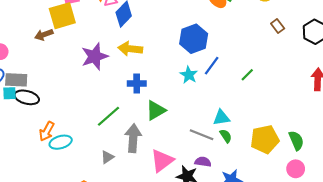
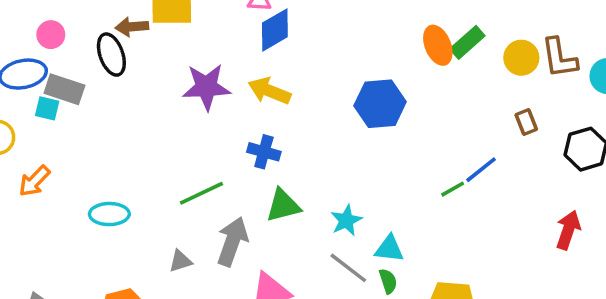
blue line: (212, 66) -> (481, 170), moved
cyan star: (189, 75) -> (346, 220), moved
black ellipse: (27, 97) -> (111, 55), moved, turned 40
orange arrow: (47, 131) -> (34, 181), moved

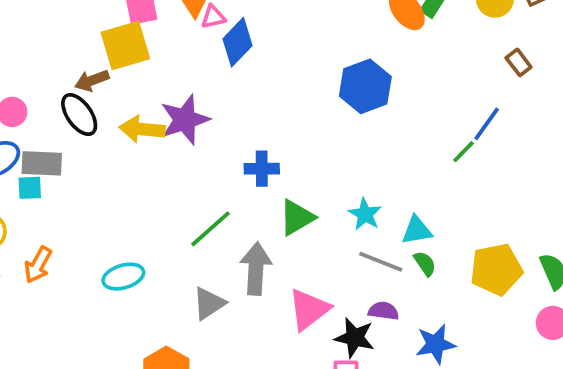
yellow arrow: (269, 91) -> (142, 129), moved
gray triangle: (180, 261) -> (209, 303), size x1.4

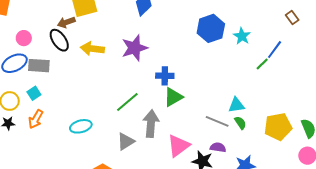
purple star: (185, 120) -> (135, 48), moved
blue cross: (262, 169) -> (165, 76), moved
cyan square: (30, 188) -> (34, 93), moved, turned -32
cyan star: (365, 214) -> (242, 36), moved

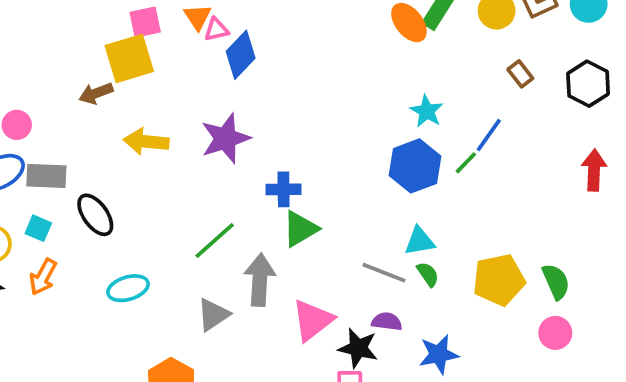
blue hexagon: (211, 28) -> (415, 166), moved
black ellipse: (59, 40) -> (95, 215), moved
cyan square: (34, 93) -> (38, 228), turned -32

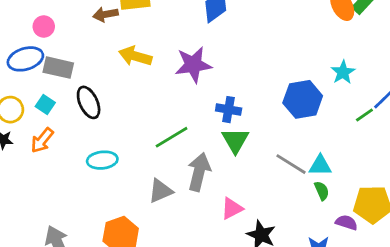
blue hexagon: (415, 166) -> (303, 99), moved
green triangle: (300, 229) -> (235, 140), turned -40
gray line: (384, 273) -> (291, 164), moved
pink triangle: (313, 320) -> (232, 208), size x0.7
purple semicircle: (387, 322) -> (347, 223), moved

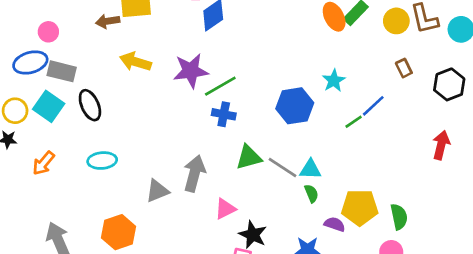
cyan square: (45, 104) -> (49, 106), size x1.6
green line: (172, 137) -> (220, 86), moved
orange arrow: (42, 140) -> (43, 163), moved
green triangle: (235, 140) -> (249, 157), moved, turned 44

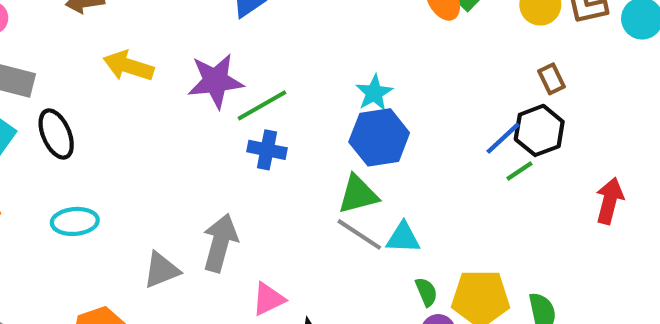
cyan star: (334, 81) -> (374, 93), moved
black hexagon: (449, 84) -> (539, 130), moved
green line: (354, 122) -> (519, 171), moved
green triangle: (249, 157) -> (358, 194), moved
green semicircle: (311, 193) -> (426, 292), moved

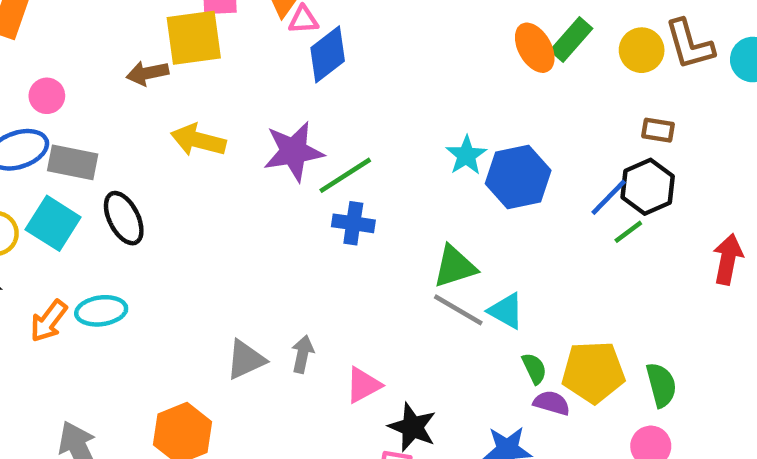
brown rectangle: (552, 79) -> (658, 130), turned -52
blue hexagon: (379, 137) -> (518, 177), moved
cyan ellipse: (75, 221) -> (101, 311), moved
cyan triangle: (403, 238) -> (506, 311), turned 30
gray arrow: (220, 243) -> (303, 354), moved, size x0.6

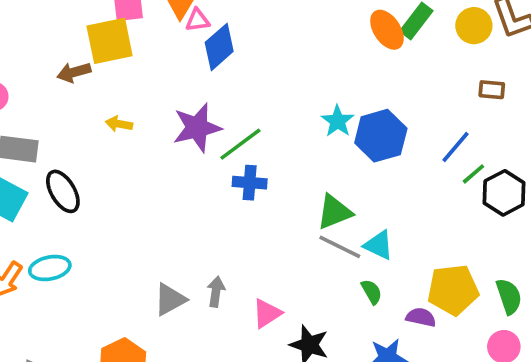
yellow arrow: (198, 140) -> (119, 124), size x0.6
black hexagon: (648, 187) -> (504, 193), moved
green semicircle: (534, 368) -> (372, 292), moved

